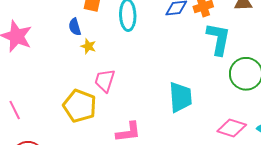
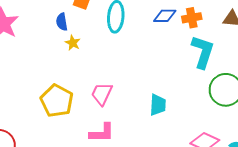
pink trapezoid: (105, 81) -> (102, 94), moved
cyan trapezoid: (180, 97) -> (158, 105), size x0.7

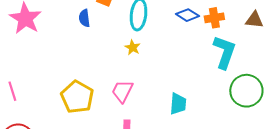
blue diamond: (165, 16) -> (188, 15), turned 30
yellow star: (73, 43) -> (133, 48), moved

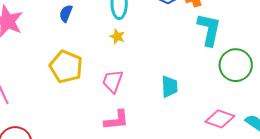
blue semicircle: (84, 18) -> (66, 13), turned 36
yellow pentagon: (77, 97) -> (66, 67), moved

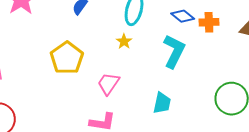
cyan L-shape: (209, 30) -> (174, 51), moved

